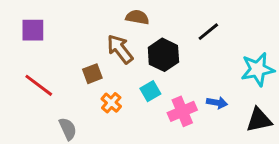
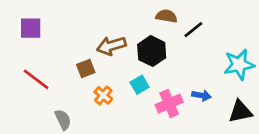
brown semicircle: (137, 17) -> (166, 16), moved
brown arrow: (120, 49) -> (111, 46), turned -68

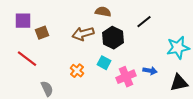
brown semicircle: (166, 16) -> (103, 12), moved
brown square: (86, 69) -> (42, 33), moved
cyan square: (140, 85) -> (104, 63), turned -32

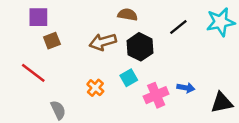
purple square: (23, 21) -> (38, 17), moved
cyan star: (178, 48) -> (221, 22), moved
cyan square: (104, 63) -> (129, 78), turned 32

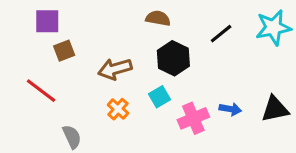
brown arrow: (103, 42) -> (115, 69), moved
black triangle: (222, 103) -> (275, 109), moved

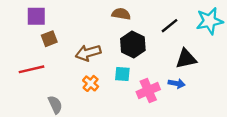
red line: (41, 91) -> (32, 69), turned -50
cyan square: (160, 97) -> (122, 74), turned 35
black triangle: (275, 109) -> (186, 59), moved

